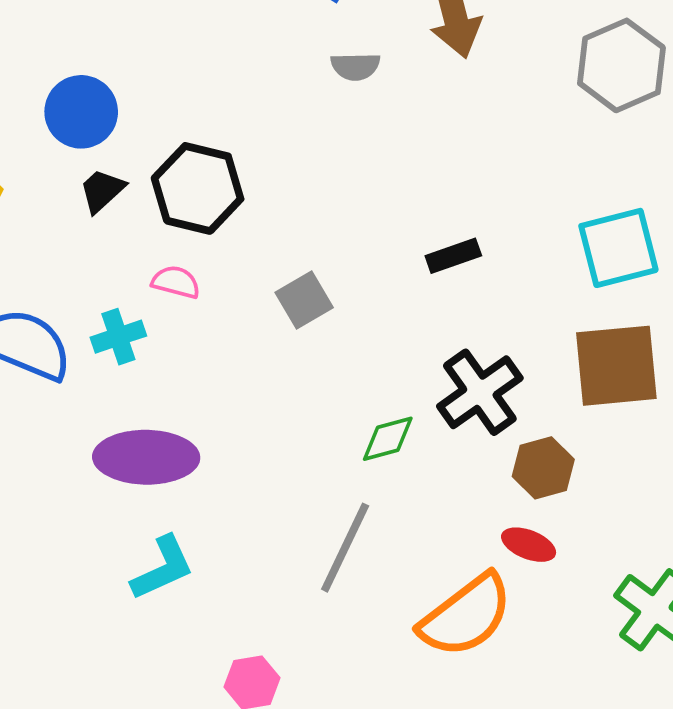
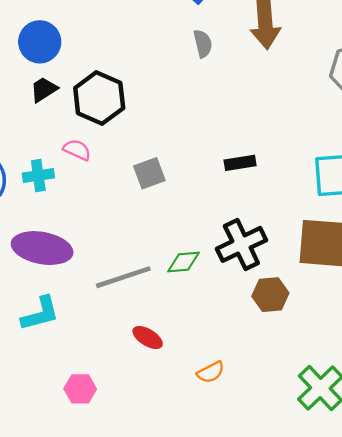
gray semicircle: (355, 66) -> (203, 44), turned -112
red ellipse: (529, 545) -> (148, 337), moved
gray line: (345, 548) -> (123, 277), moved, turned 36
orange semicircle: (466, 616) -> (211, 372), size x0.5

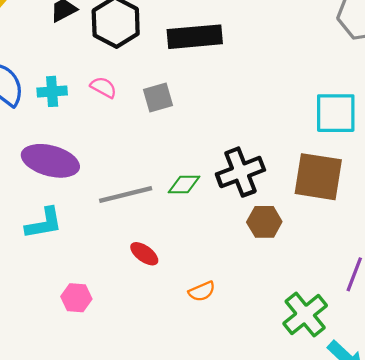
pink semicircle: (77, 150) -> (103, 87), moved
black rectangle: (240, 163) -> (195, 37), moved, size x1.8

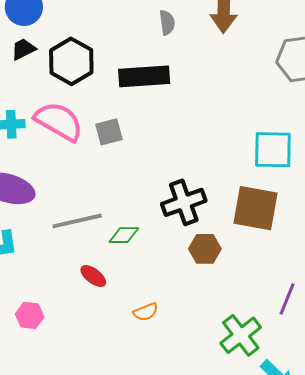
pink semicircle: (103, 87) -> (59, 121), size x2.0
green diamond: (184, 184) -> (124, 235), moved

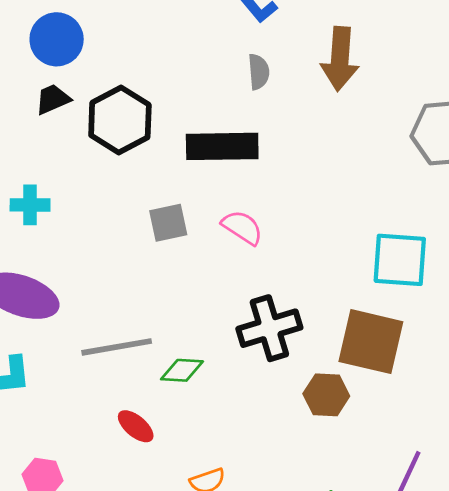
pink semicircle: (59, 121) -> (242, 227), moved, size x0.6
brown hexagon: (205, 249) -> (326, 395), moved

